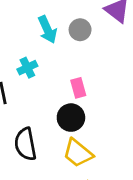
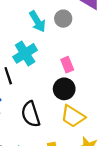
cyan cross: (27, 68) -> (25, 53), size x1.5

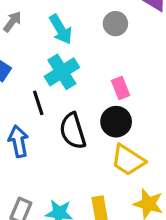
cyan arrow: (37, 21) -> (61, 29), moved
black semicircle: (31, 114) -> (73, 131), moved

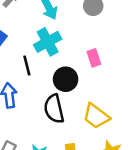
black circle: (116, 122) -> (66, 79), moved
black semicircle: (73, 131) -> (54, 109), moved

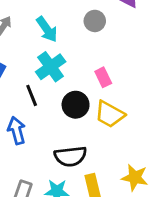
black semicircle: (54, 109) -> (70, 156), moved, turned -76
yellow trapezoid: (96, 116) -> (110, 114), moved

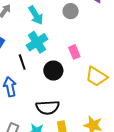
yellow trapezoid: (110, 114) -> (96, 77), moved

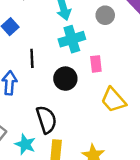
cyan cross: (37, 42) -> (72, 39), moved
black semicircle: (48, 107) -> (46, 120), turned -120

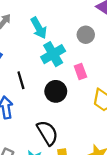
gray circle: (105, 15) -> (86, 35), moved

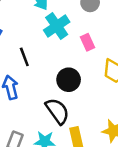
black circle: (56, 91) -> (69, 80), moved

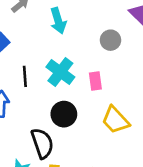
cyan cross: (57, 26) -> (60, 72), moved, turned -35

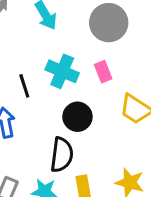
gray circle: (110, 40) -> (109, 23), size x1.6
black semicircle: (42, 143) -> (62, 155), turned 40

